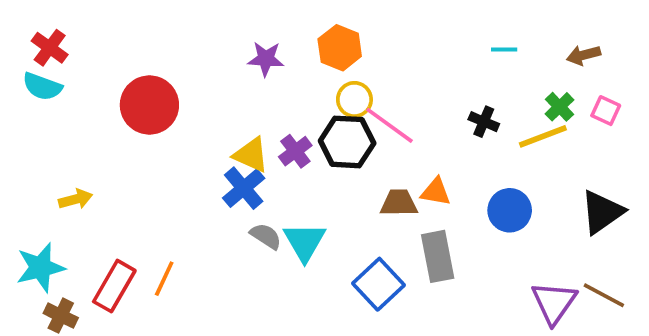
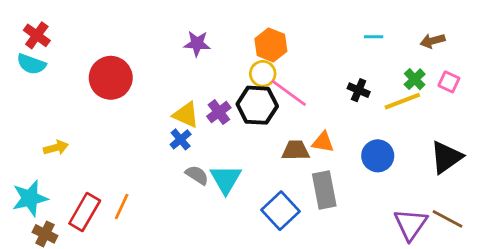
orange hexagon: (340, 48) -> (271, 45), moved
blue cross: (244, 188) -> (181, 139), size x0.7

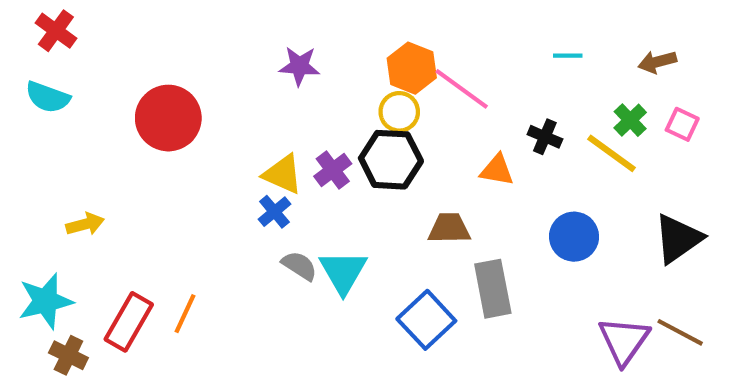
red cross: (37, 35) -> (56, 31), moved
pink line: (289, 93) -> (462, 89), moved
yellow line: (402, 101) -> (611, 153), turned 57
orange triangle: (323, 142) -> (497, 170), moved

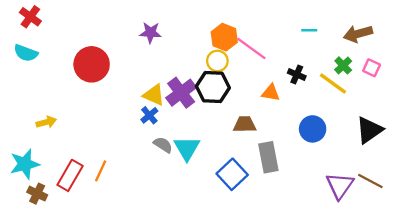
brown arrow: (657, 62) -> (358, 34), size x1.4
purple star: (299, 66) -> (151, 33), moved
purple cross: (333, 170) -> (181, 93), size x1.5

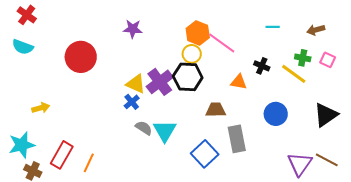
brown arrow: (358, 34) -> (316, 30), size x0.7
green cross: (343, 65) -> (303, 58), turned -35
orange line: (101, 171) -> (89, 163), moved

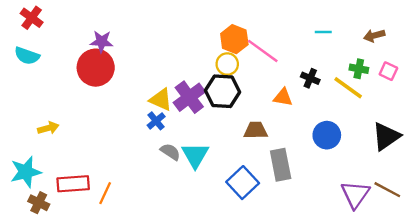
purple star: (133, 29) -> (102, 41), moved
red rectangle: (62, 155) -> (73, 184), turned 56

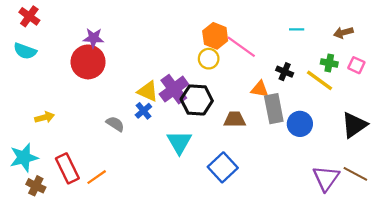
black hexagon: (222, 91) -> (197, 100), moved
gray semicircle: (170, 152) -> (115, 124), moved
gray rectangle: (281, 165) -> (274, 109), moved
red rectangle: (73, 184) -> (67, 168), turned 68
orange line: (105, 193) -> (97, 177), turned 30

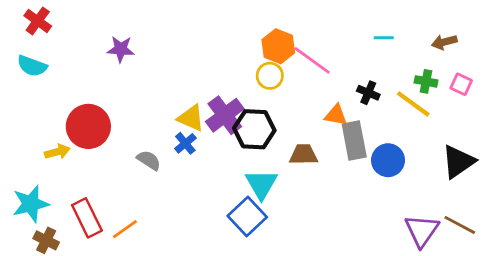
red circle: (88, 62) -> (88, 126), moved
cyan triangle: (179, 142) -> (261, 184), moved
blue square: (223, 167) -> (247, 216), moved

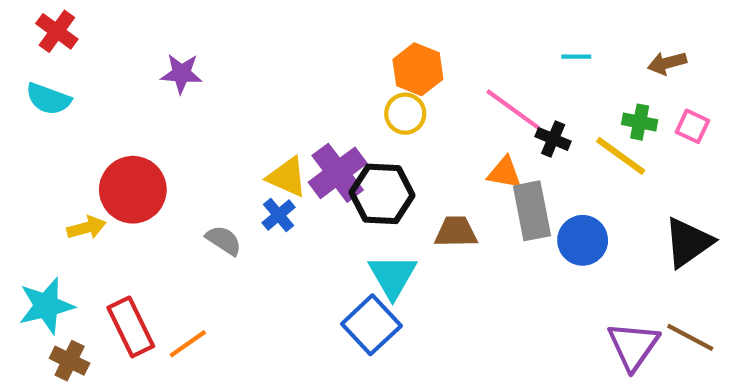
pink line: (312, 60) -> (513, 109), moved

